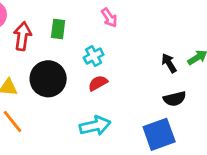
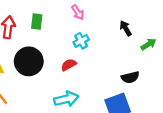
cyan cross: (94, 56) -> (81, 41), moved
black arrow: (169, 63) -> (126, 28), moved

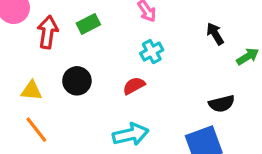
green rectangle: (37, 21) -> (88, 24), turned 56
black circle: (29, 61) -> (77, 81), size x0.7

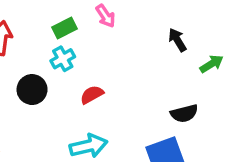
green rectangle: (88, 24) -> (65, 28), moved
cyan cross: (152, 52) -> (63, 59), moved

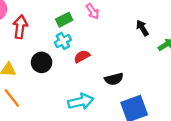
red semicircle: (92, 95) -> (82, 56), moved
black semicircle: (184, 113) -> (114, 79), moved

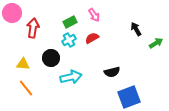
red semicircle: (82, 56) -> (92, 38), moved
cyan arrow: (81, 102) -> (71, 77), moved

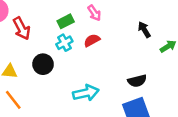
red arrow: (33, 28) -> (22, 28), turned 144
black semicircle: (112, 72) -> (137, 81), moved
cyan arrow: (71, 77) -> (86, 93), moved

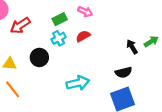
pink arrow: (94, 13) -> (85, 12), turned -32
red arrow: (22, 28) -> (20, 25), turned 84
black arrow: (144, 30) -> (132, 47), moved

